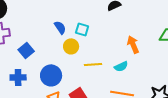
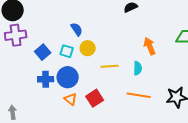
cyan square: (82, 29) -> (67, 51), moved
cyan semicircle: (121, 66) -> (138, 68), turned -64
blue cross: (18, 77) -> (46, 79), moved

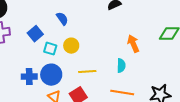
blue semicircle: (77, 29) -> (62, 19), moved
blue square: (43, 52) -> (35, 34), moved
yellow line: (110, 66) -> (87, 72), moved

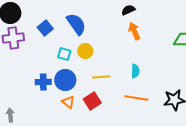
blue semicircle: (62, 19) -> (76, 24), size x1.6
blue square: (35, 34) -> (45, 28), moved
orange arrow: (133, 44) -> (134, 31), moved

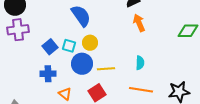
blue square: (45, 28) -> (50, 47), moved
blue circle: (65, 80) -> (82, 64), moved
orange triangle: (68, 102) -> (65, 94), moved

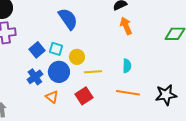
yellow circle: (90, 43) -> (77, 57), moved
blue circle: (82, 64) -> (59, 72), moved
blue cross: (48, 74) -> (35, 77), turned -35

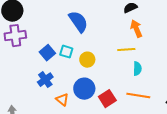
blue circle: (59, 72) -> (84, 89), moved
yellow line: (93, 72) -> (126, 50), moved
red square: (84, 96) -> (107, 99), moved

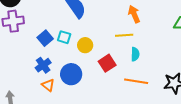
blue circle: (84, 89) -> (71, 74), moved
red square: (107, 99) -> (107, 63), moved
orange triangle: (62, 100) -> (48, 85), moved

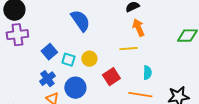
cyan square: (64, 37) -> (68, 60), moved
cyan semicircle: (135, 54) -> (147, 73), moved

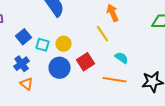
yellow line: (128, 49) -> (103, 34), turned 60
cyan semicircle: (147, 73) -> (122, 58), turned -56
blue circle: (75, 88) -> (60, 68), moved

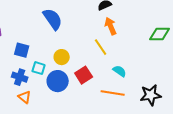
blue square: (24, 37) -> (22, 50), turned -35
cyan square: (43, 45) -> (39, 68), moved
blue cross: (22, 64) -> (20, 77), turned -35

